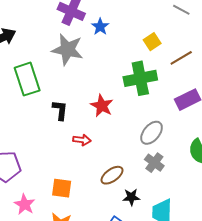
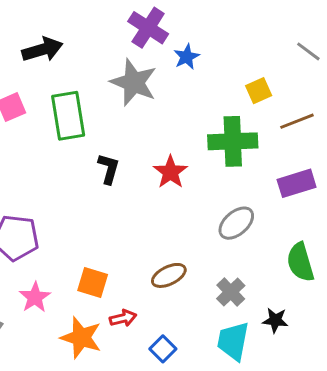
red arrow: (82, 140) -> (123, 318), moved, turned -30
gray cross: (154, 163) -> (231, 292), moved
black star: (131, 197) -> (275, 320), moved

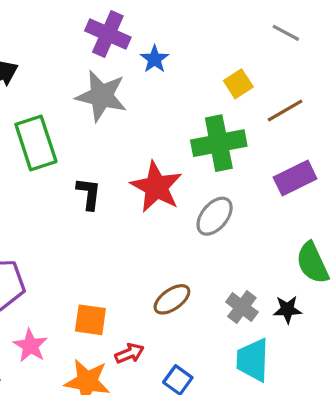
red star: (170, 172) -> (156, 187), size x1.4
gray ellipse: (236, 223) -> (215, 216), moved
black star: (275, 320) -> (287, 309), moved

